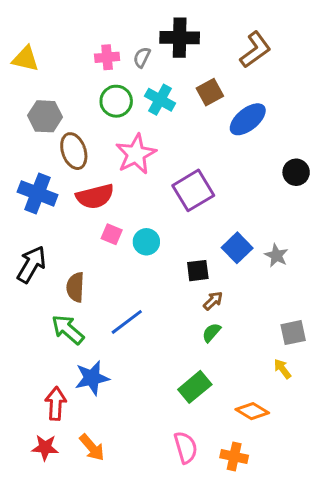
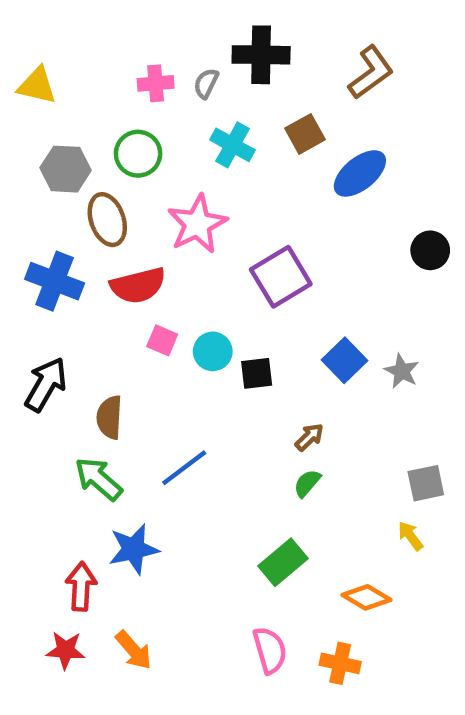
green circle: (116, 101) -> (138, 154), moved
black square: (198, 271) -> (257, 373), moved

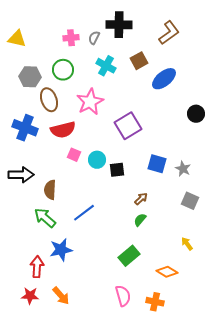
blue square: (345, 360) -> (157, 164), turned -30
black arrow: (46, 384) -> (21, 175), turned 60
gray square: (426, 483) -> (190, 201), moved, turned 36

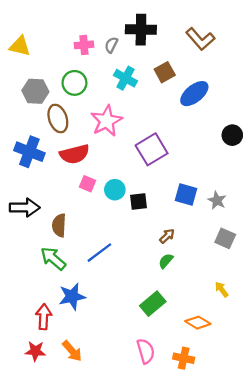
brown L-shape: (169, 33) -> (200, 39), turned 85

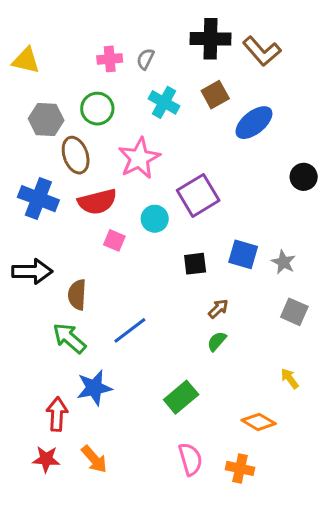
black cross: (141, 30) -> (211, 39), moved
cyan circle: (115, 190) -> (155, 219), moved
black square: (139, 202) -> (195, 264), moved
green rectangle: (153, 304) -> (181, 397), moved

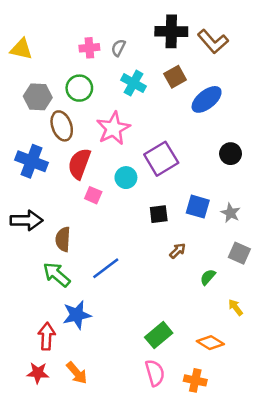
black circle: (304, 177) -> (231, 154), moved
red semicircle: (97, 202) -> (79, 164), turned 124
green semicircle: (217, 341) -> (208, 277), moved
green rectangle: (181, 397) -> (159, 335), moved

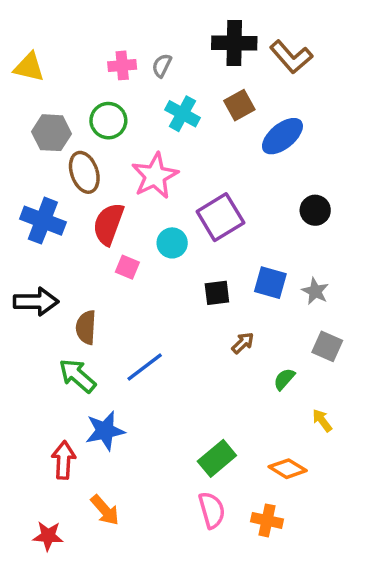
red star: (38, 373) -> (48, 536), moved

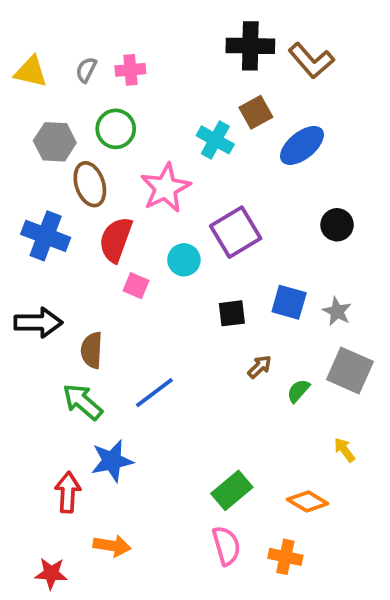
gray semicircle: (162, 65) -> (86, 70), moved
cyan cross: (182, 114) -> (215, 140), moved
gray square: (327, 346) -> (350, 370), size x1.4
green semicircle: (284, 379) -> (298, 391), moved
orange arrow: (105, 510) -> (112, 546), turned -40

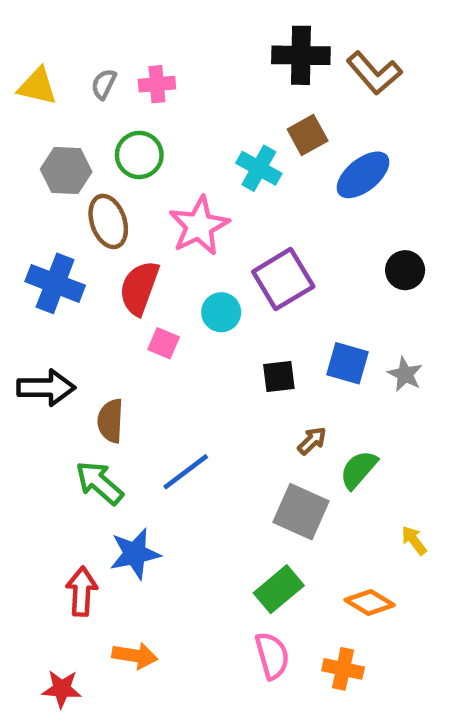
gray square: (350, 370) -> (301, 512), moved
green semicircle: (298, 391) -> (359, 470), size x1.4

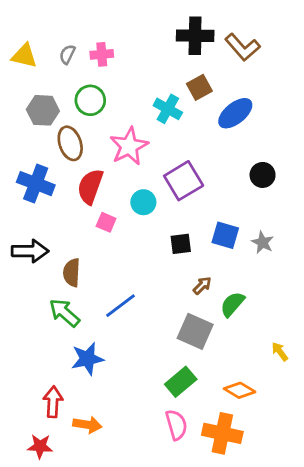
yellow arrow: (414, 540) -> (280, 352), moved
red arrow: (82, 591) -> (53, 402), moved
orange cross: (343, 669) -> (222, 433), size x1.5

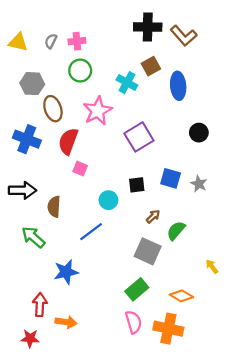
green circle: (90, 100) -> (80, 71), moved
blue ellipse: (235, 113) -> (178, 86), turned -56
cyan circle: (143, 202) -> (108, 200), moved
green arrow: (64, 313) -> (33, 237), moved

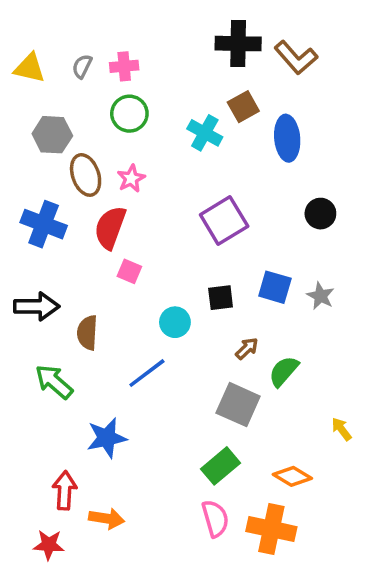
pink star: (98, 111) -> (131, 178), moved, size x0.6

